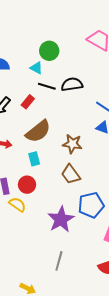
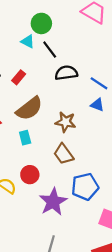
black semicircle: (72, 84) -> (66, 73), moved
black line: (47, 86) -> (50, 50), moved, turned 36
red circle: (27, 185) -> (30, 175), moved

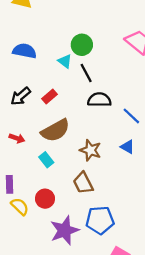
blue triangle: (97, 105) -> (128, 147), moved
cyan rectangle: (25, 138) -> (46, 160), turned -32

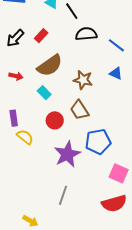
red circle: (45, 199) -> (55, 120), moved

